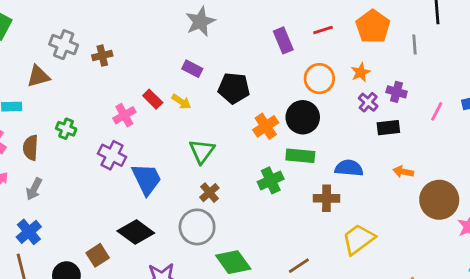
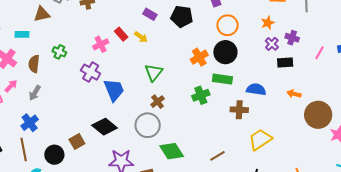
orange circle: (319, 79) -> (228, 25), moved
black pentagon: (234, 88) -> (182, 16), moved

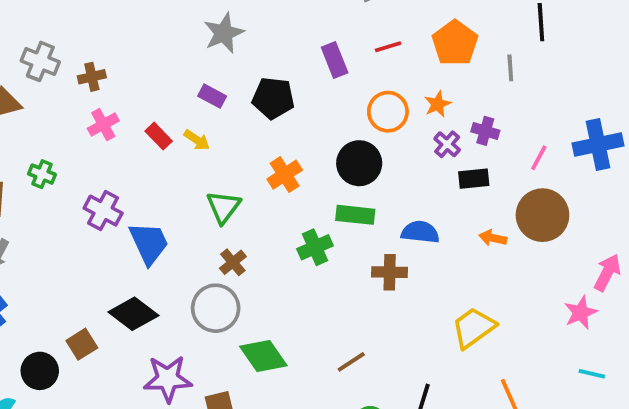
orange circle: (228, 25) -> (388, 112), moved
pink cross: (101, 44) -> (103, 125), moved
orange cross: (199, 57) -> (285, 175), moved
brown circle: (318, 115) -> (542, 215), moved
yellow trapezoid: (260, 140) -> (474, 328), moved

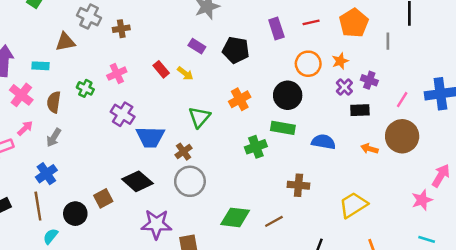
pink cross: (103, 125) -> (117, 74), moved
blue trapezoid: (149, 243) -> (150, 137), turned 112
brown cross: (233, 262) -> (184, 152), moved
brown cross: (390, 272) -> (298, 185), moved
green diamond: (263, 356) -> (235, 217), moved, turned -52

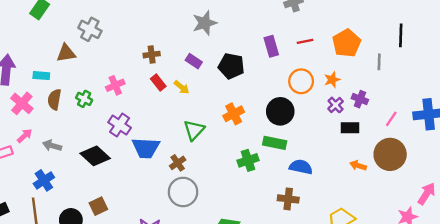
brown cross: (121, 29) -> (152, 55), moved
brown semicircle: (54, 102) -> (54, 99), moved
gray arrow: (54, 138) -> (52, 146), turned 72
blue semicircle: (323, 142) -> (301, 167), moved
black diamond: (137, 181) -> (95, 156), moved

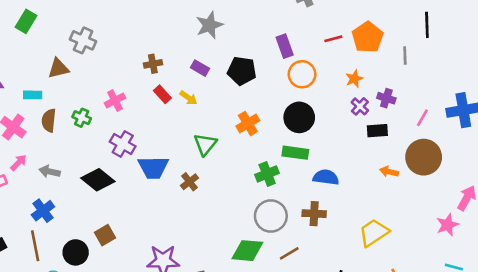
red line: (305, 41) -> (333, 39), moved
orange circle: (301, 81) -> (302, 74), moved
gray circle: (183, 192) -> (271, 216), moved

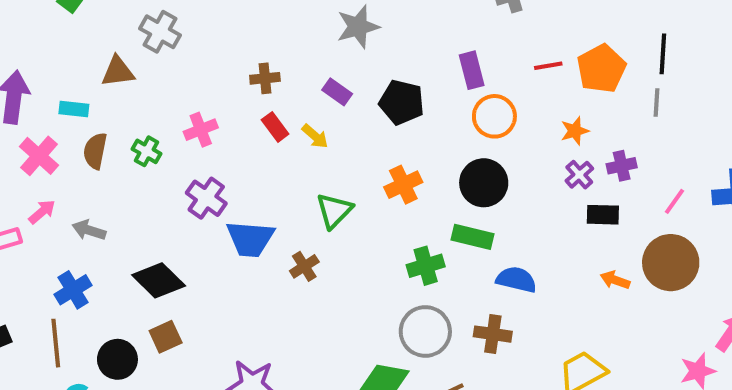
black line: (427, 25) -> (663, 54), moved
purple cross: (386, 98) -> (622, 166), turned -36
black diamond: (98, 180) -> (159, 280), moved

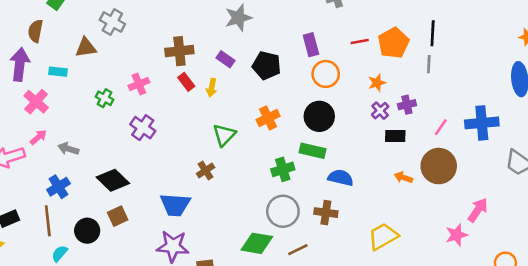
brown cross: (265, 78) -> (179, 51), size x1.5
yellow arrow: (315, 136) -> (212, 88), turned 60
brown semicircle: (95, 151) -> (36, 31), moved
blue trapezoid: (250, 239) -> (175, 205), moved

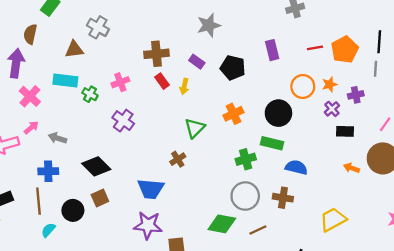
cyan rectangle: (58, 72) -> (65, 80), moved, size x1.5
orange circle: (326, 74) -> (303, 86), moved
purple cross: (407, 105) -> (356, 95), moved
blue cross: (58, 187) -> (48, 171), turned 30

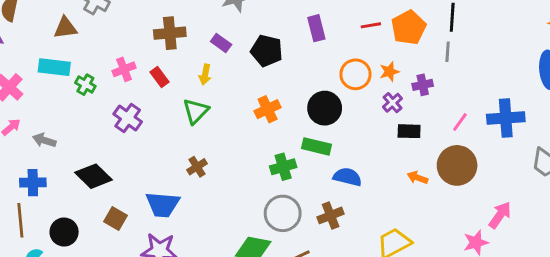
red rectangle: (162, 81) -> (159, 77), moved
green triangle: (195, 128) -> (196, 111), moved
brown square: (100, 198) -> (116, 219), moved, turned -36
brown cross: (283, 198) -> (331, 215), turned -30

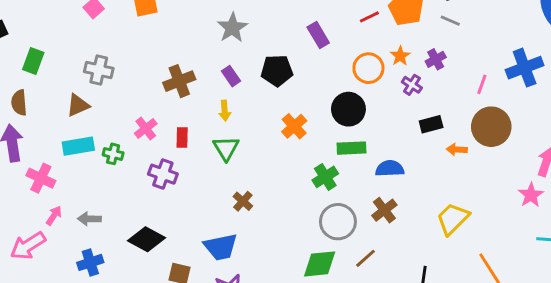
purple rectangle: (221, 43) -> (231, 76), turned 36
gray line: (448, 52) -> (450, 21), turned -54
red rectangle: (159, 77) -> (182, 138), moved, turned 54
black rectangle: (409, 131) -> (431, 124), moved

